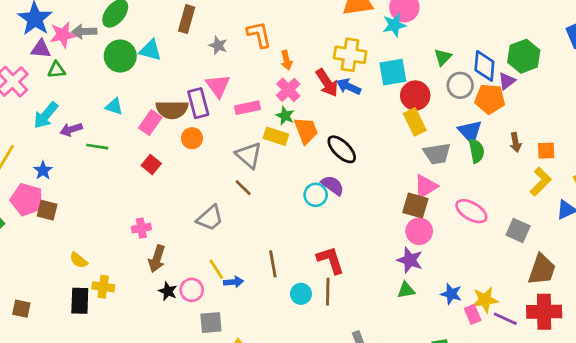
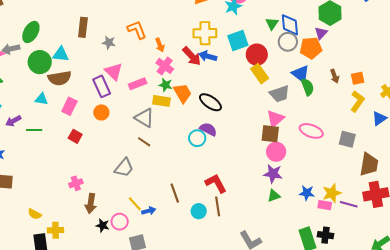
blue diamond: (484, 66) -> (290, 25), moved
brown semicircle: (172, 110) -> (60, 78), moved
pink rectangle: (473, 314) -> (325, 205), turned -48

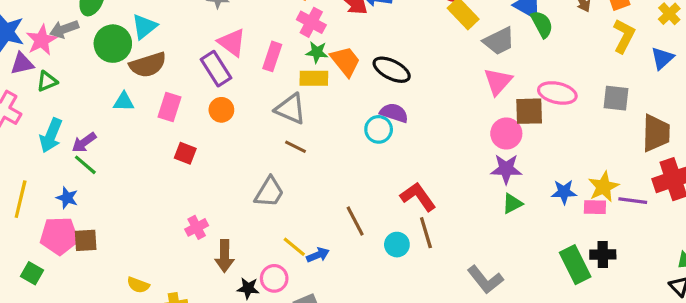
cyan triangle: (61, 54) -> (144, 27), turned -36
pink rectangle: (138, 84) -> (272, 56), turned -42
green line: (34, 130) -> (85, 165), moved, turned 49
brown square: (270, 134) -> (529, 111), moved

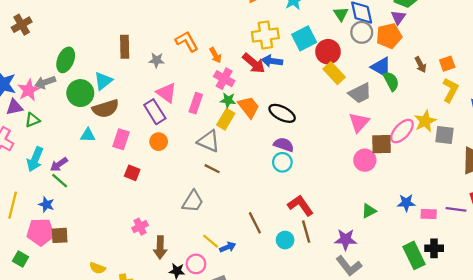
yellow rectangle: (314, 78) -> (226, 119), turned -60
pink ellipse: (557, 93) -> (402, 131), turned -60
cyan circle: (379, 129) -> (282, 162), moved
purple star: (506, 169) -> (346, 239), moved
yellow star: (604, 187) -> (425, 121), moved

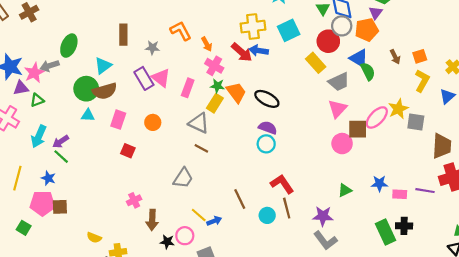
red circle: (328, 52) -> (328, 41), moved
green circle: (80, 93) -> (86, 89), moved
purple rectangle: (155, 112) -> (144, 78), moved

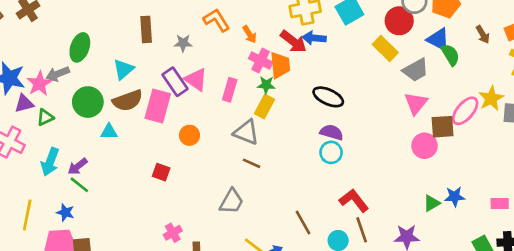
green circle: (86, 89) -> (88, 102), moved
orange trapezoid: (236, 92) -> (280, 65), moved, turned 35
pink rectangle: (118, 120) -> (158, 106), moved, size x1.4
blue star: (379, 184) -> (455, 197), moved

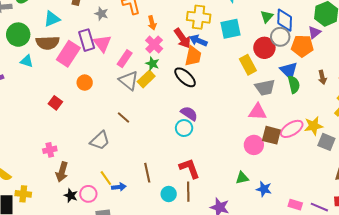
orange trapezoid: (280, 65) -> (193, 56), moved
black ellipse: (328, 97) -> (185, 77), moved
pink triangle: (416, 103) -> (257, 112), turned 36
gray triangle: (246, 132) -> (129, 81), moved
green triangle: (432, 203) -> (242, 178), moved

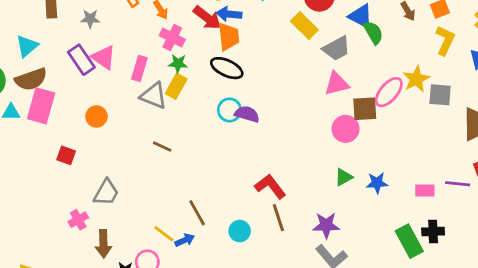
pink rectangle: (68, 54) -> (41, 106), moved
cyan circle: (184, 128) -> (229, 110), moved
gray trapezoid: (100, 141) -> (106, 192), moved
brown line: (147, 173) -> (197, 213), moved
cyan circle: (169, 194) -> (240, 231), moved

